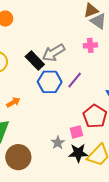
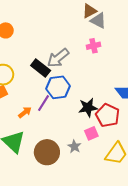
purple line: (75, 80) -> (44, 103), moved
black star: (78, 153) -> (88, 108), moved
brown circle: (18, 157) -> (47, 152), moved

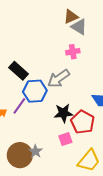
gray arrow: (58, 58) -> (59, 78), moved
gray star: (74, 146) -> (35, 151), moved

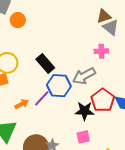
red pentagon: (83, 122) -> (103, 100), moved

